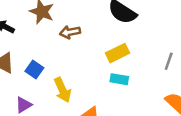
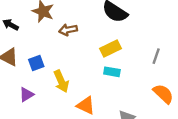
blue square: (34, 69) -> (36, 63), turned 35

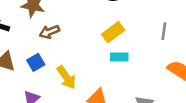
brown arrow: (68, 30) -> (49, 32), moved

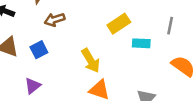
cyan rectangle: (119, 57) -> (141, 43), moved
yellow arrow: (66, 77) -> (91, 61), moved

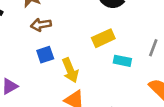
blue square: (39, 50) -> (45, 55), moved

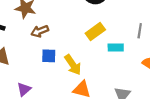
blue square: (45, 55) -> (49, 56), turned 32

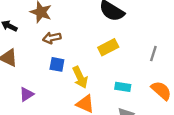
cyan rectangle: (116, 47) -> (123, 87), moved

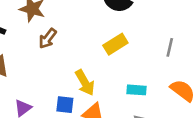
brown arrow: (52, 38) -> (48, 38), turned -36
blue square: (57, 64) -> (65, 105), moved

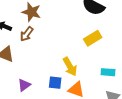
brown arrow: (48, 38) -> (27, 34), moved

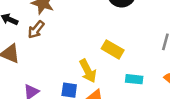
yellow rectangle: (93, 38) -> (113, 49), moved, turned 60

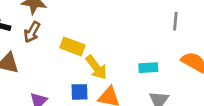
yellow rectangle: (113, 49) -> (72, 46), moved

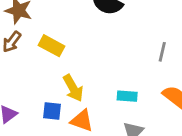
yellow rectangle: (72, 46) -> (51, 46), moved

